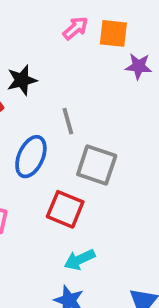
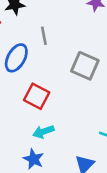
gray square: (97, 165) -> (85, 66), moved

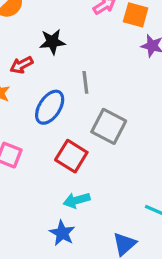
gray square: (85, 66) -> (109, 126), moved

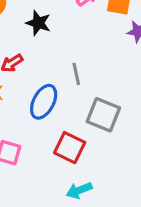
black star: (52, 42) -> (38, 23), moved, turned 30

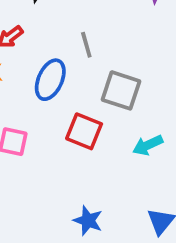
cyan arrow: (79, 190) -> (148, 145), moved

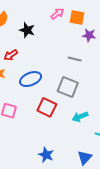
gray line: (86, 45) -> (75, 59), moved, turned -64
blue ellipse: (50, 80) -> (31, 79), turned 40

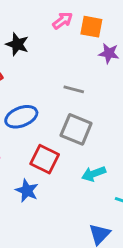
gray line: (75, 59) -> (74, 89), moved
blue star: (46, 155) -> (27, 191), moved

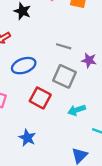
purple star: (109, 53) -> (89, 60), moved
blue star: (27, 191) -> (27, 138), moved

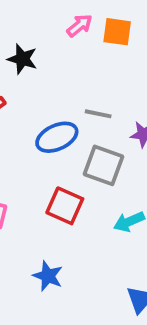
blue ellipse: (24, 66) -> (57, 137), moved

